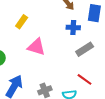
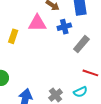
pink triangle: (36, 47) -> (37, 23), moved

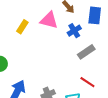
blue cross: (64, 27) -> (74, 31), turned -32

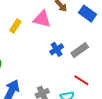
blue rectangle: (95, 15) -> (88, 14), turned -60
blue cross: (74, 31) -> (57, 49), moved

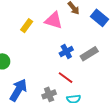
red line: (81, 80) -> (66, 78), moved

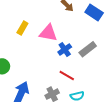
pink triangle: (54, 20) -> (48, 33), moved

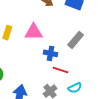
blue cross: (65, 50) -> (51, 53), moved, turned -32

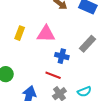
red line: (60, 70) -> (53, 75), moved

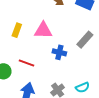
red line: (53, 75) -> (27, 63), moved

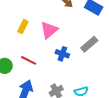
pink triangle: (43, 30) -> (49, 30), turned -48

